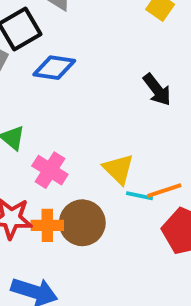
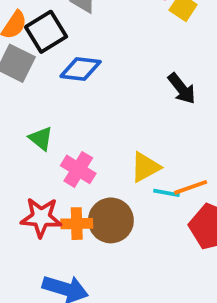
yellow triangle: (118, 169) -> (145, 167), turned 48

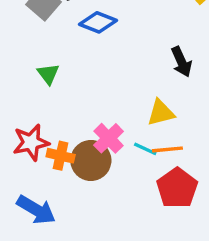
yellow triangle: (145, 167) -> (161, 113), moved
pink cross: (78, 169) -> (109, 138), moved
red star: (41, 217) -> (31, 142), turned -30

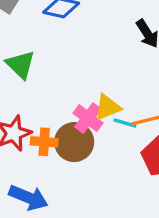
green triangle: (48, 74) -> (21, 65), size x1.4
yellow triangle: (161, 113) -> (108, 107), moved

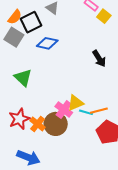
orange cross: (44, 142) -> (38, 124), turned 35

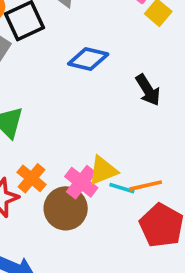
blue diamond: (47, 43) -> (88, 59), moved
orange cross: (38, 124) -> (32, 178), moved

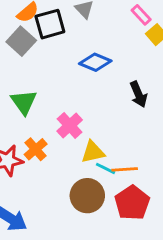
pink cross: (81, 182) -> (70, 125), moved
brown circle: (66, 208) -> (87, 196), moved

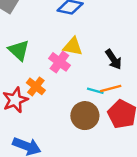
black arrow: (138, 94) -> (114, 59), moved
yellow triangle: (93, 152) -> (73, 47), moved, turned 35

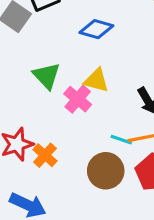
green triangle: (19, 50) -> (47, 76), moved
orange cross: (36, 86) -> (45, 155), moved

